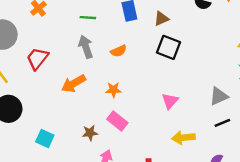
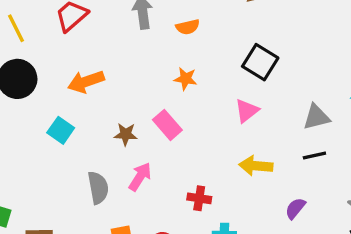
black square: (169, 47) -> (260, 62), moved
orange arrow: (74, 84) -> (86, 82), moved
orange star: (113, 90) -> (186, 79), moved

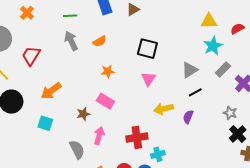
red cross: (199, 198) -> (137, 137), size x1.5
purple semicircle: (295, 208) -> (188, 117), moved

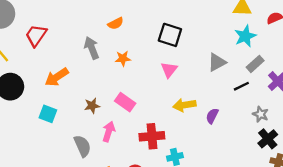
gray arrow: (71, 41) -> (92, 48), moved
black line: (195, 92) -> (241, 86), moved
pink rectangle: (105, 101) -> (125, 102), moved

